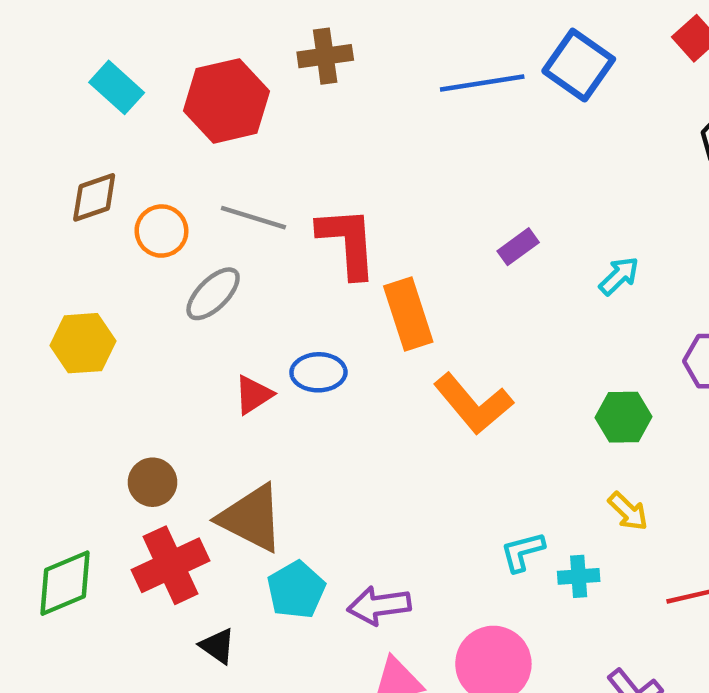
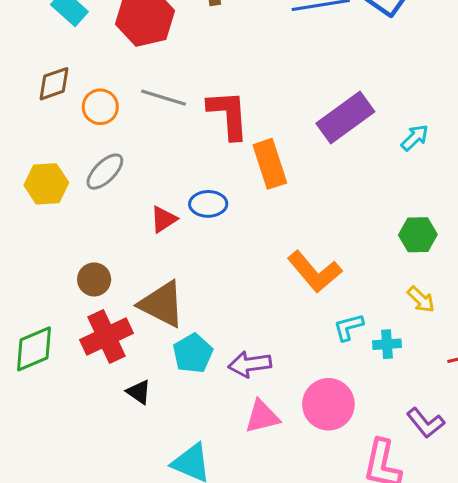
purple rectangle: (518, 247) -> (345, 118), size x2.0
gray ellipse: (213, 294) -> (105, 172), moved
orange L-shape: (473, 404) -> (315, 272), moved

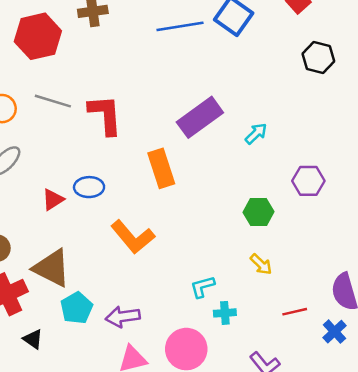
orange rectangle: (270, 164) -> (161, 168), moved
orange L-shape: (315, 272) -> (133, 237), moved
cyan cross: (387, 344) -> (225, 313), moved

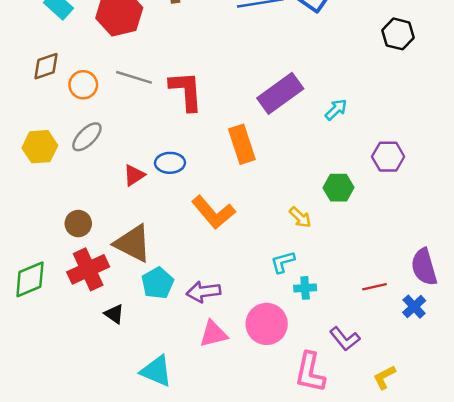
yellow arrow: (261, 264) -> (300, 217), moved

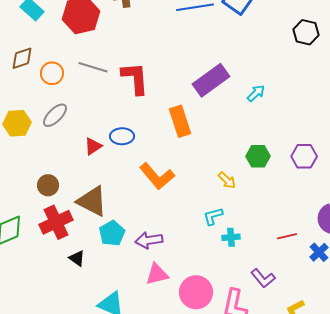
purple hexagon: (388, 157) -> (304, 156), moved
pink circle: (267, 324) -> (196, 292), moved

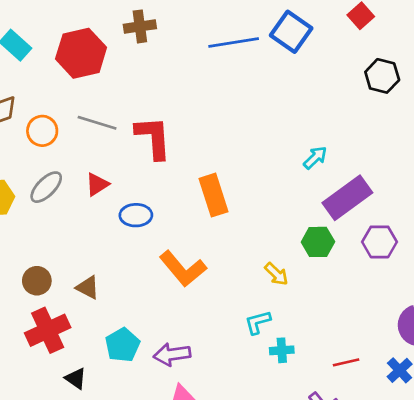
purple rectangle: (211, 80) -> (347, 198), moved
red triangle: (93, 146) -> (97, 184), moved
brown triangle: (92, 201) -> (88, 287), moved, size x0.6
red line: (287, 236) -> (346, 362), moved

